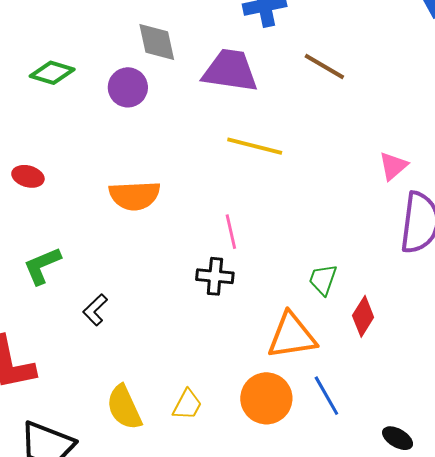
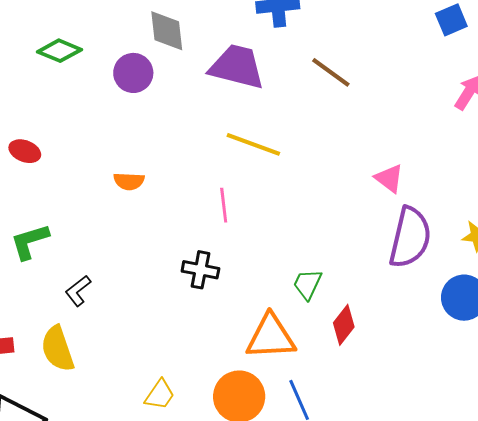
pink triangle: (393, 166) -> (389, 178), turned -48
orange semicircle: (135, 196) -> (129, 181), size x0.6
pink line: (231, 232) -> (224, 205), moved
yellow semicircle: (124, 407) -> (58, 349), moved

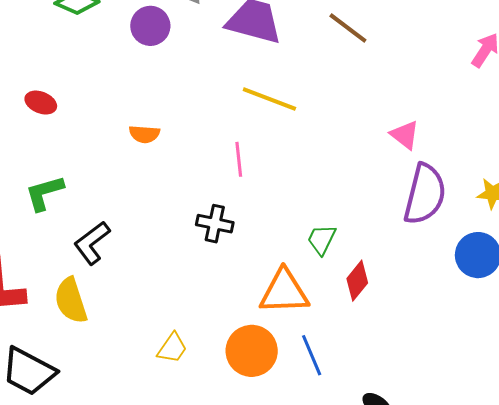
black L-shape: (78, 291) -> (92, 243), size x1.4

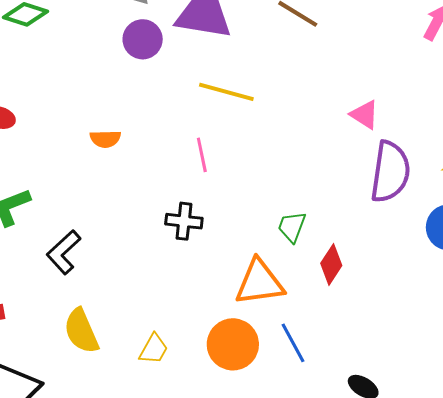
purple circle: (150, 26) -> (143, 39), moved
yellow semicircle: (71, 301) -> (81, 331), moved

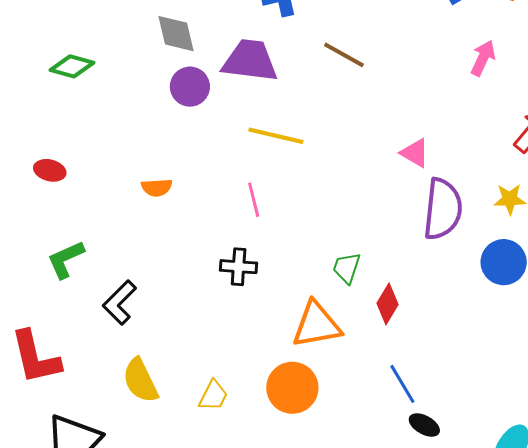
blue line: (293, 343) -> (402, 384), moved

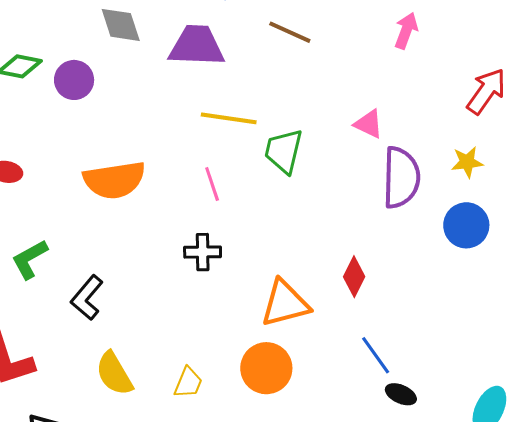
pink arrow: (483, 58) -> (406, 31), moved
purple circle: (190, 87) -> (74, 80), moved
orange semicircle: (157, 188) -> (114, 180), size x2.0
green trapezoid: (347, 268) -> (284, 151), moved, size x1.4

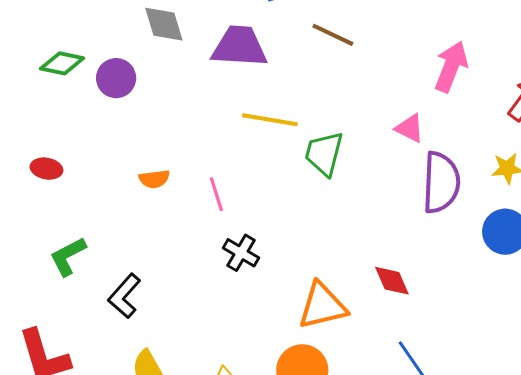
pink arrow: (406, 31) -> (451, 67), moved, size x1.4
orange semicircle: (114, 180) -> (154, 179), size x0.5
pink line: (212, 184) -> (216, 194), moved
black cross: (203, 252) -> (241, 253), turned 30
red diamond: (354, 277) -> (392, 281), turned -51

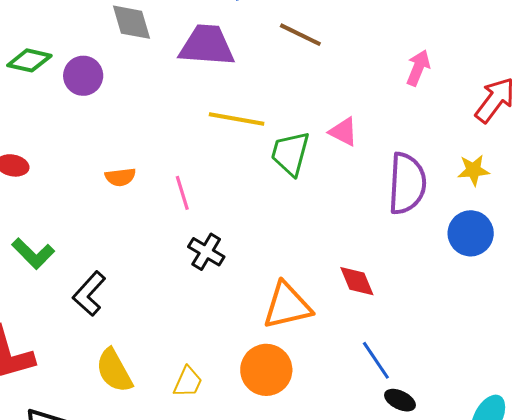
pink arrow: (451, 67) -> (418, 68), size x0.7
pink triangle: (410, 128) -> (343, 132), moved
green L-shape: (68, 256) -> (33, 254), turned -108

